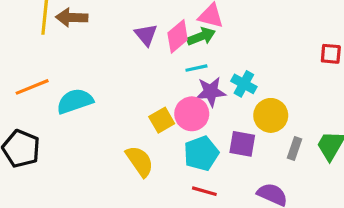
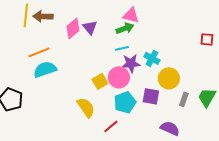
pink diamond: (178, 36) -> (73, 28), moved
orange line: (32, 87) -> (39, 52), moved
red line: (204, 191) -> (111, 126), moved, turned -56

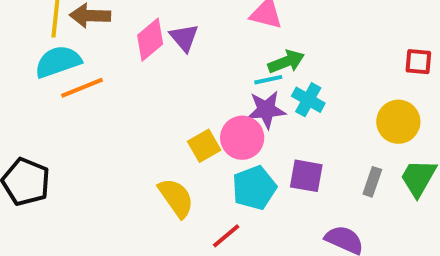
green arrow: (125, 28) -> (286, 62), moved
cyan line: (122, 48) -> (268, 80), moved
cyan semicircle: (45, 69) -> (58, 62), moved
yellow circle: (169, 78) -> (398, 122), moved

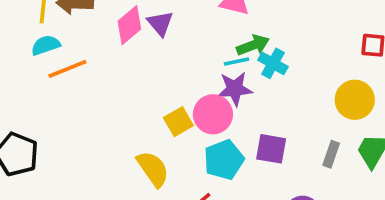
cyan semicircle: (58, 62) -> (46, 45), size x0.7
cyan cross: (308, 100) -> (273, 63), moved

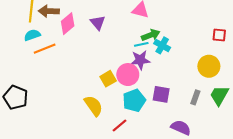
pink diamond: (129, 25) -> (68, 24), moved

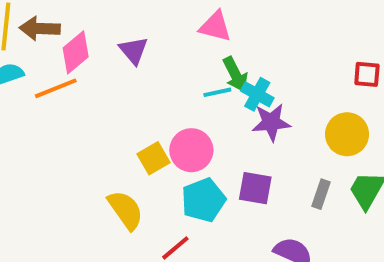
green arrow: (151, 35) -> (235, 74), turned 84
orange line: (45, 49) -> (56, 88), moved
purple star: (140, 60) -> (271, 122), moved

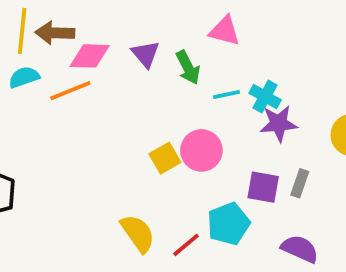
pink diamond: (76, 52) -> (90, 56), turned 42
green arrow: (235, 74) -> (188, 68), moved
gray rectangle: (321, 194) -> (300, 183), moved
cyan pentagon: (203, 200) -> (228, 224), moved
yellow semicircle: (126, 210) -> (138, 233), moved

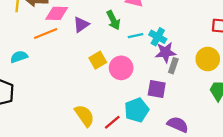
purple triangle: (146, 54) -> (81, 25), moved, turned 35
cyan semicircle: (24, 77) -> (19, 57), moved
yellow square: (165, 158) -> (98, 60), moved
gray rectangle: (300, 183) -> (173, 66), moved

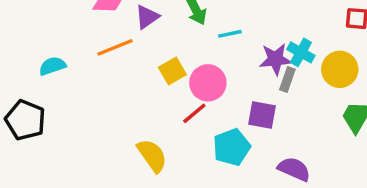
orange line: (46, 33) -> (115, 47), moved
cyan cross: (158, 37) -> (301, 52), moved
red line: (112, 122) -> (194, 113), moved

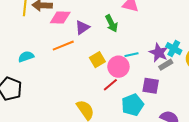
cyan line: (230, 34) -> (132, 55), moved
purple star: (276, 59) -> (159, 53), turned 30
gray rectangle: (287, 79) -> (166, 65), turned 40

